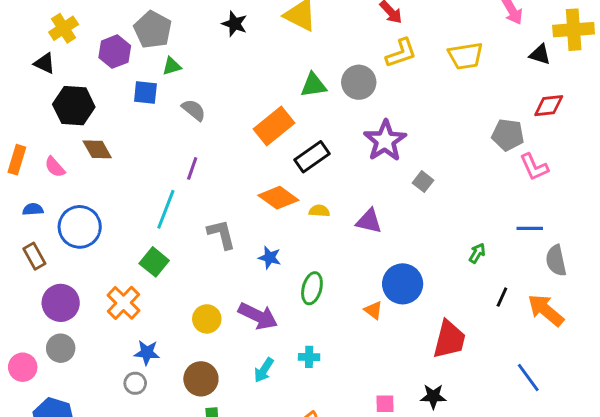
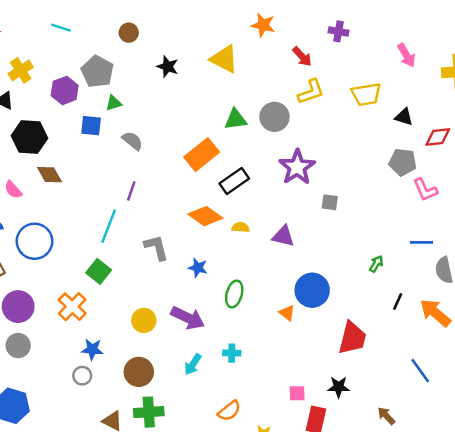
black triangle: (540, 54) -> (404, 117), moved
gray square: (423, 182) -> (330, 202), turned -30

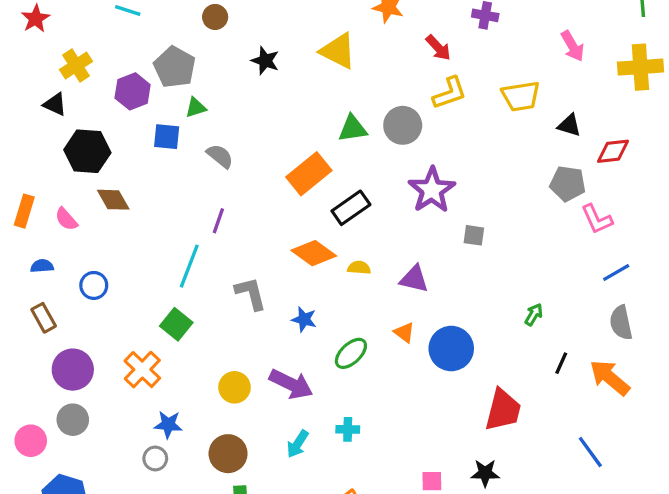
blue circle: (34, 241) -> (94, 285), size x0.6
blue line: (421, 242) -> (616, 273), moved, turned -30
green ellipse: (234, 294) -> (351, 353), turned 32
orange triangle: (287, 313) -> (404, 332), moved

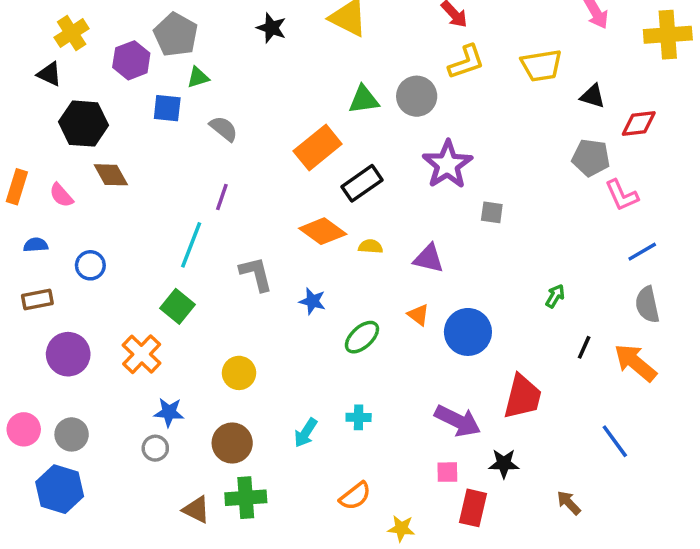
brown rectangle: (44, 318) -> (37, 299), turned -72
purple arrow: (291, 384) -> (458, 421), moved
gray circle: (73, 420) -> (72, 434), moved

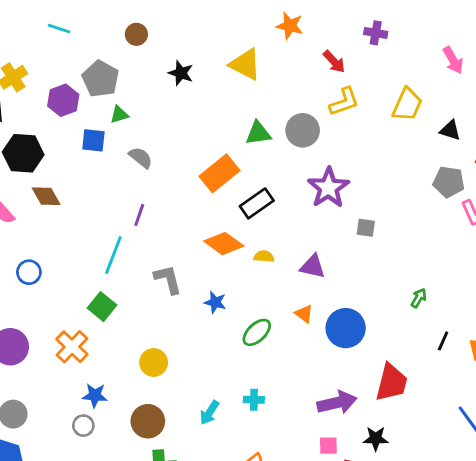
yellow trapezoid: (541, 65) -> (407, 105), turned -57
purple arrow: (458, 421) -> (337, 403), turned -39

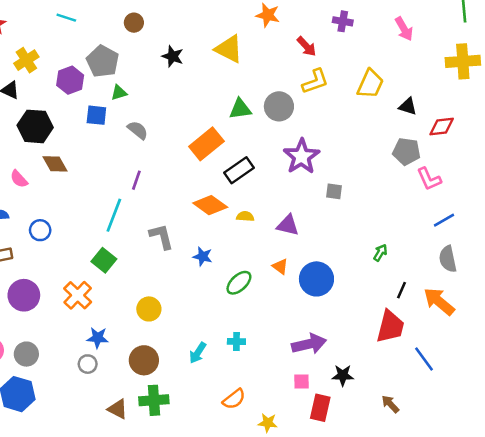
pink arrow: (453, 60) -> (404, 29), moved
red trapezoid: (391, 383) -> (390, 327), moved

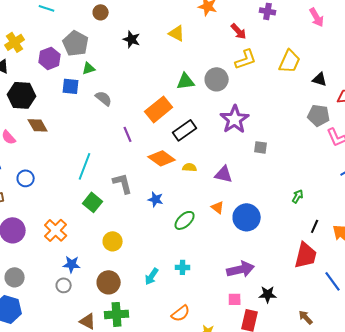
yellow triangle: (229, 49) -> (177, 33), size x0.7
purple line: (136, 180) -> (128, 134), moved, turned -42
green square: (104, 260) -> (93, 202), moved

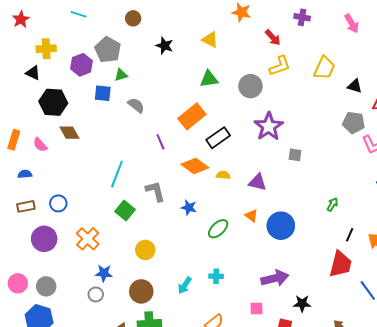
yellow cross: (15, 42) -> (46, 49), turned 30
green triangle: (186, 81) -> (209, 79), moved
blue circle: (26, 178) -> (58, 203), moved
pink square: (235, 299) -> (257, 309), moved

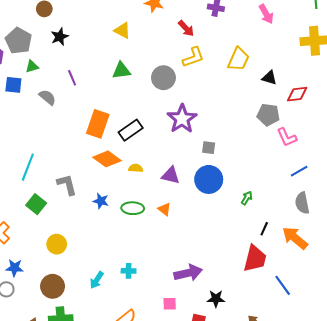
black star: (165, 46) -> (60, 37), moved, turned 30
orange rectangle: (192, 116) -> (98, 124), moved, turned -32
purple line: (160, 142) -> (72, 78), moved
blue circle: (281, 226) -> (209, 179), moved
green ellipse: (218, 229) -> (133, 208), moved, turned 45

